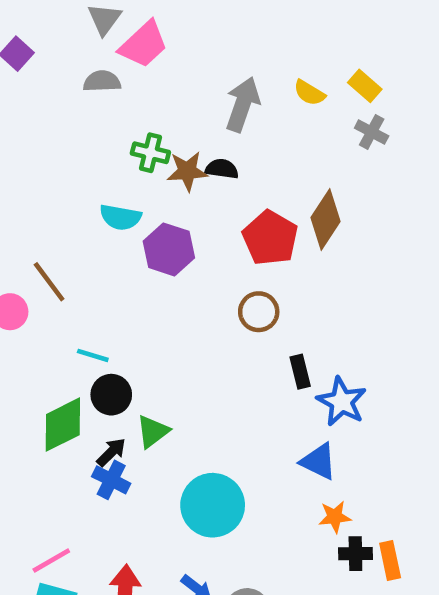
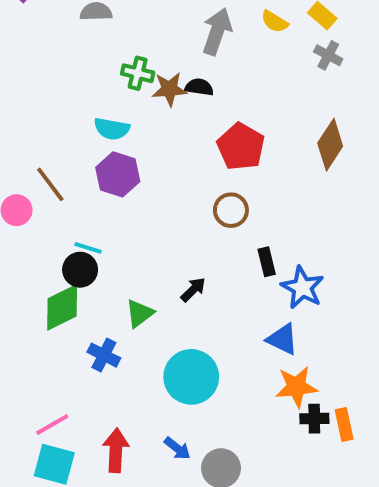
brown diamond: (326, 220) -> (330, 145), moved
purple hexagon: (169, 249) -> (118, 174), moved
black circle: (111, 395) -> (80, 270), moved
black arrow: (111, 452) -> (193, 290), moved
orange star: (335, 517) -> (296, 387), size x1.5

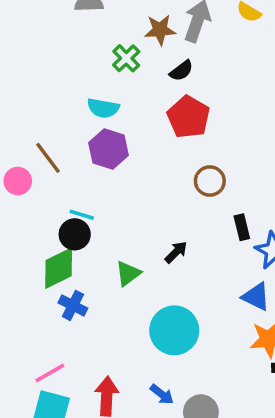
green cross: (138, 73) -> (126, 58), turned 32
black semicircle: (199, 87) -> (181, 71), turned 135
brown star: (169, 89) -> (160, 30), moved
red pentagon: (241, 147) -> (188, 117), moved
blue cross: (104, 355) -> (73, 305), moved

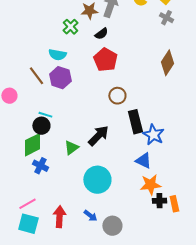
brown line: (48, 158) -> (36, 76), moved
black rectangle: (242, 227) -> (135, 122), size x1.6
black arrow: (176, 252) -> (98, 136), size x1.6

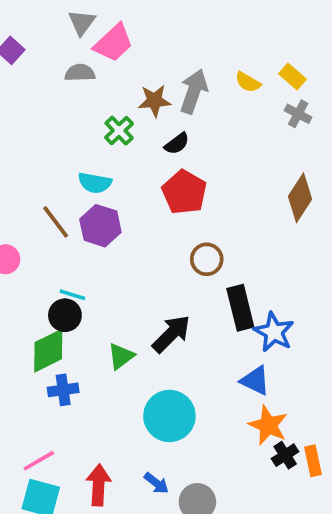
blue cross: (40, 166) -> (63, 390), turned -35
orange star: (150, 185) -> (268, 425), turned 30
black cross: (159, 201) -> (285, 455), turned -32

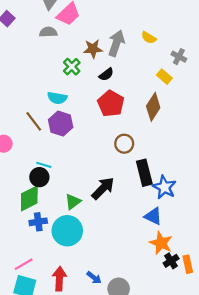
yellow rectangle: (293, 76) -> (164, 77), moved
brown diamond: (300, 198) -> (153, 107), moved
cyan circle: (169, 416) -> (67, 231), moved

